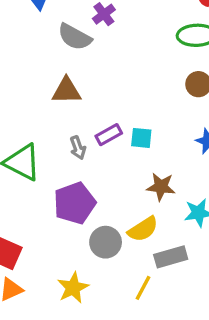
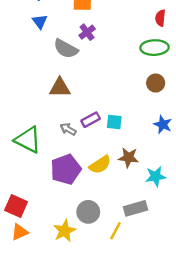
gray arrow: (78, 148) -> (68, 129), turned 140
yellow semicircle: (143, 229) -> (100, 165), moved
gray circle: (106, 242) -> (88, 212), moved

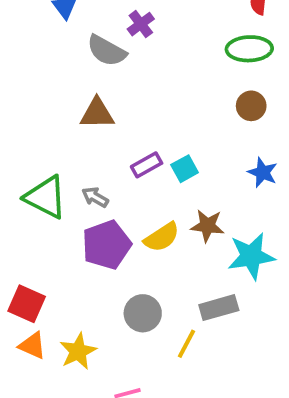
cyan square: (114, 122) -> (185, 169), turned -35
gray arrow: (68, 129) -> (95, 197), moved
cyan star: (156, 176) -> (251, 256), size x1.4
yellow star: (65, 231) -> (78, 351), moved
orange triangle: (20, 232) -> (32, 346), turned 48

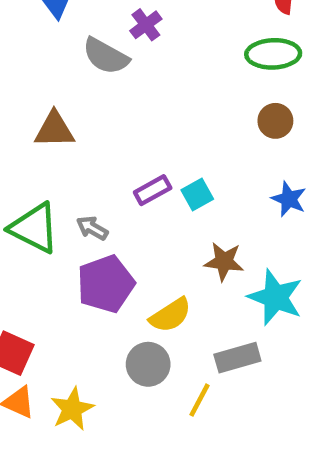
brown triangle: (97, 113) -> (54, 130), moved
yellow semicircle: (162, 237) -> (170, 315), moved
cyan star: (251, 256) -> (275, 297), turned 30

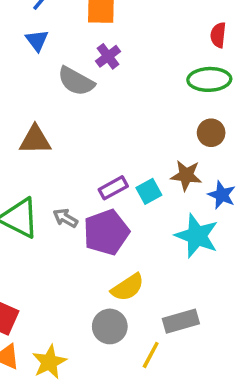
brown star: (224, 262) -> (186, 175), moved
purple pentagon: (106, 284) -> (106, 232), moved
cyan star: (275, 297) -> (197, 236), moved

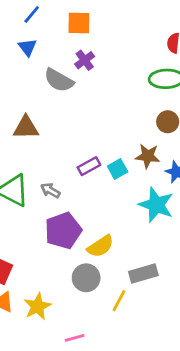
purple pentagon: (106, 232) -> (63, 231), moved

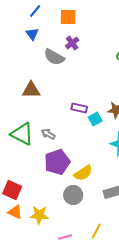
purple rectangle: (89, 166) -> (79, 108), moved, turned 42
yellow line: (119, 301) -> (96, 231), moved
yellow star: (37, 306) -> (39, 215), turned 30

